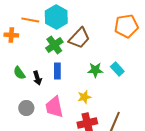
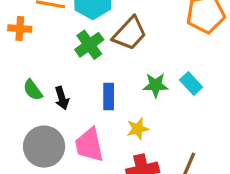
blue rectangle: (57, 71) -> (109, 96), moved
gray circle: (26, 108) -> (44, 147), size x1.6

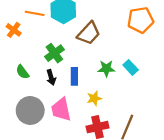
orange cross: (20, 29) -> (14, 30), turned 32
green cross: (89, 45) -> (54, 53), moved
black arrow: (62, 98) -> (51, 77), moved

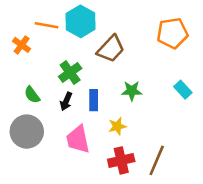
cyan rectangle: (131, 67) -> (183, 90), moved
black arrow: (51, 77) -> (66, 101), turned 40
gray circle: (30, 110) -> (27, 132), moved

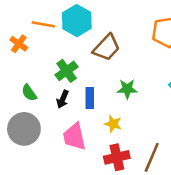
yellow star: (117, 126) -> (113, 124), turned 30

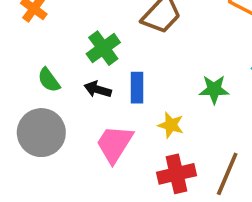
green star: (127, 89) -> (214, 89), moved
black arrow: (63, 99) -> (98, 89), turned 84
pink trapezoid: (74, 137) -> (115, 144), turned 44

